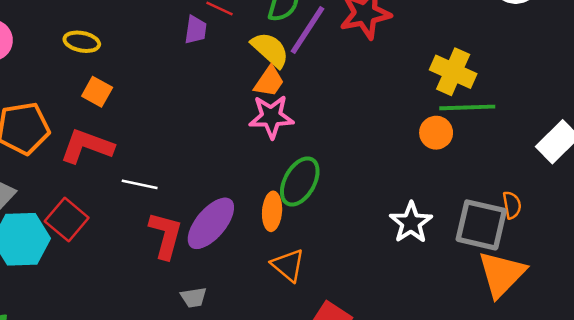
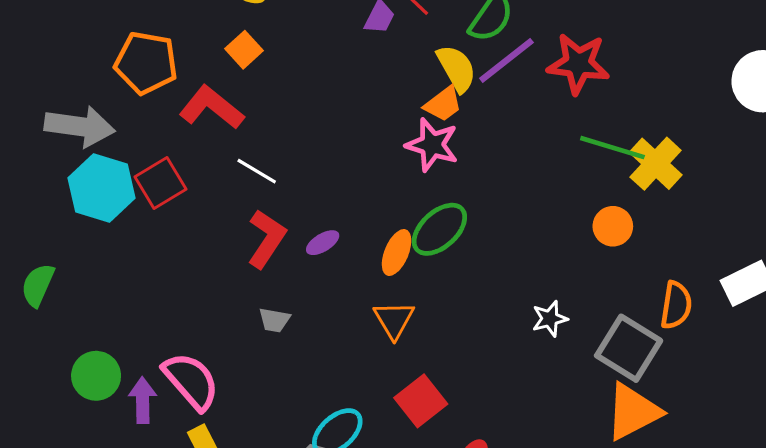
green line: (467, 107) -> (612, 148), moved
orange semicircle: (512, 205) -> (676, 305), moved, size x1.4
purple ellipse: (211, 223) -> (323, 243), size x0.5
white star: (411, 223) -> (550, 319), size x0.7

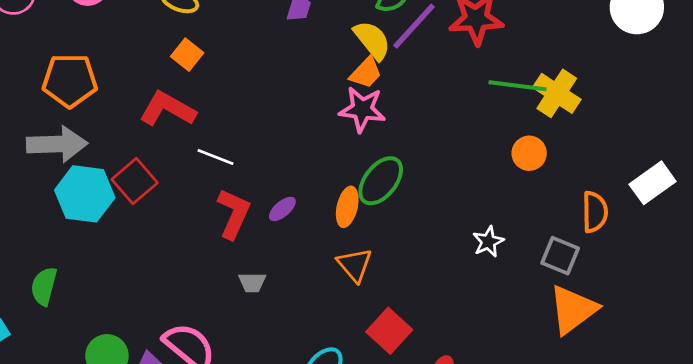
orange pentagon: (146, 63) -> (70, 80), moved
gray square: (629, 348) -> (560, 256), size x0.7

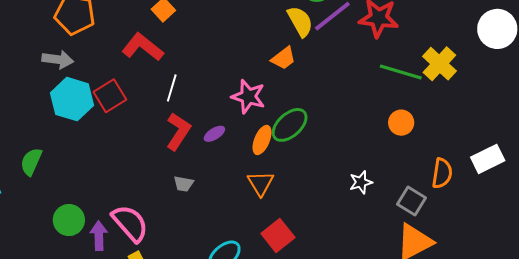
orange trapezoid: (366, 73) -> (283, 58), moved
yellow cross: (557, 93) -> (439, 64), moved
pink star: (362, 109) -> (248, 96), moved
gray arrow: (57, 144) -> (58, 60), size x0.7
white line: (215, 157) -> (172, 88), turned 76

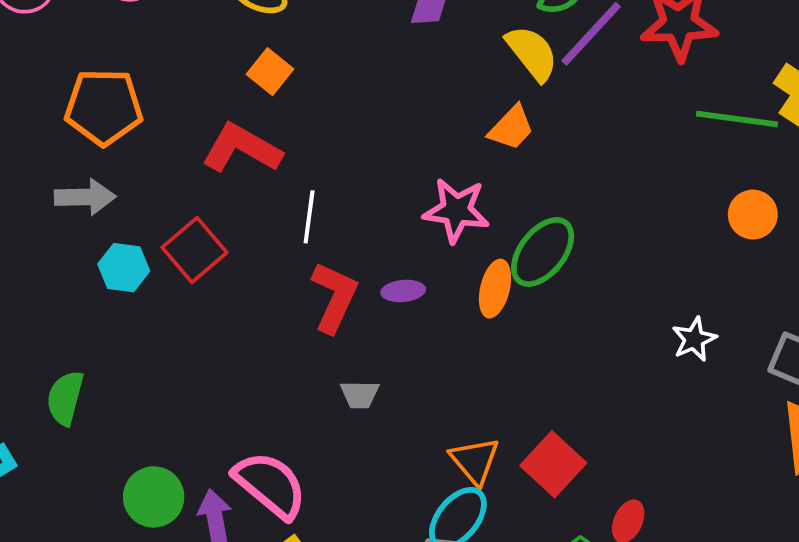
cyan hexagon: (72, 99) -> (124, 268), size x0.6
purple ellipse: (214, 134) -> (403, 291), turned 35
orange triangle: (261, 183) -> (475, 461), moved

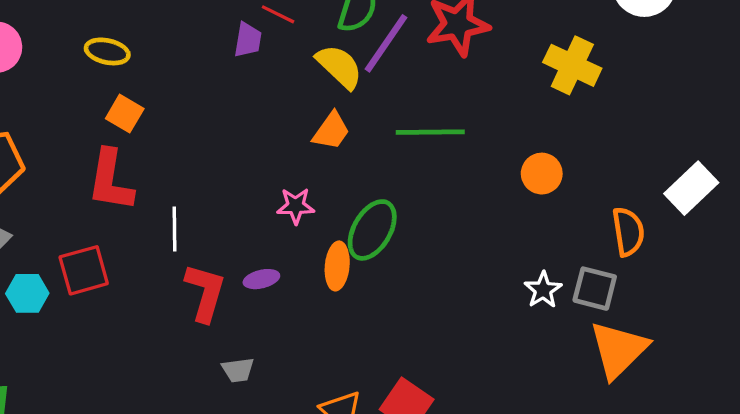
green line: (737, 119) -> (430, 132), moved
red L-shape: (242, 148) -> (111, 180), turned -102
pink star: (456, 210) -> (296, 206), size x0.7
red square: (194, 250) -> (84, 270), turned 33
white star: (694, 339) -> (543, 290), moved

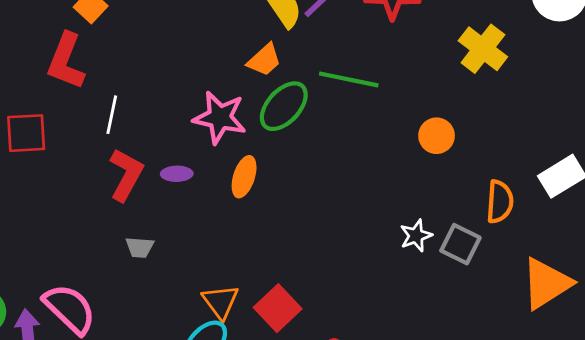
pink star: (296, 206) -> (220, 117), size x1.6
green ellipse: (372, 230) -> (284, 106), moved
orange triangle: (619, 350) -> (546, 283), moved

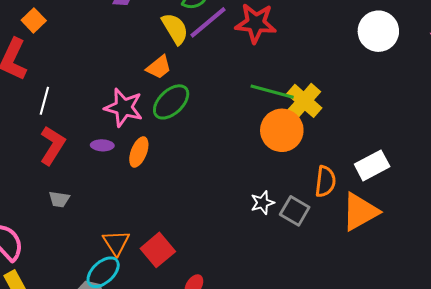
yellow cross: (483, 49) -> (304, 101), moved
green line: (349, 79) -> (272, 92), moved
orange circle: (437, 136) -> (282, 130), size x1.6
purple ellipse: (177, 174) -> (102, 145), moved
orange triangle: (546, 283) -> (360, 212), moved

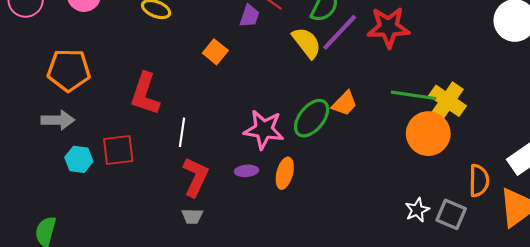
orange square: (34, 20) -> (215, 52), moved
orange trapezoid: (159, 67) -> (345, 103), moved
gray trapezoid: (59, 199) -> (192, 216), moved

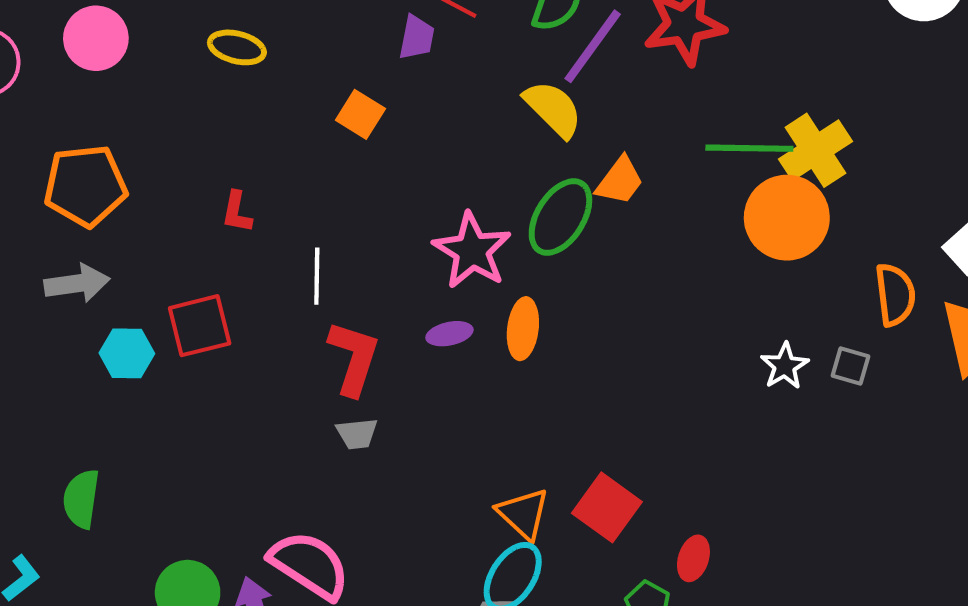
yellow semicircle: (307, 43) -> (553, 109), moved
red L-shape: (145, 94) -> (237, 212), size x0.5
yellow cross: (448, 101) -> (815, 150), turned 30
pink star: (264, 130) -> (472, 251), turned 30
gray square: (451, 214) -> (851, 366), size x0.7

